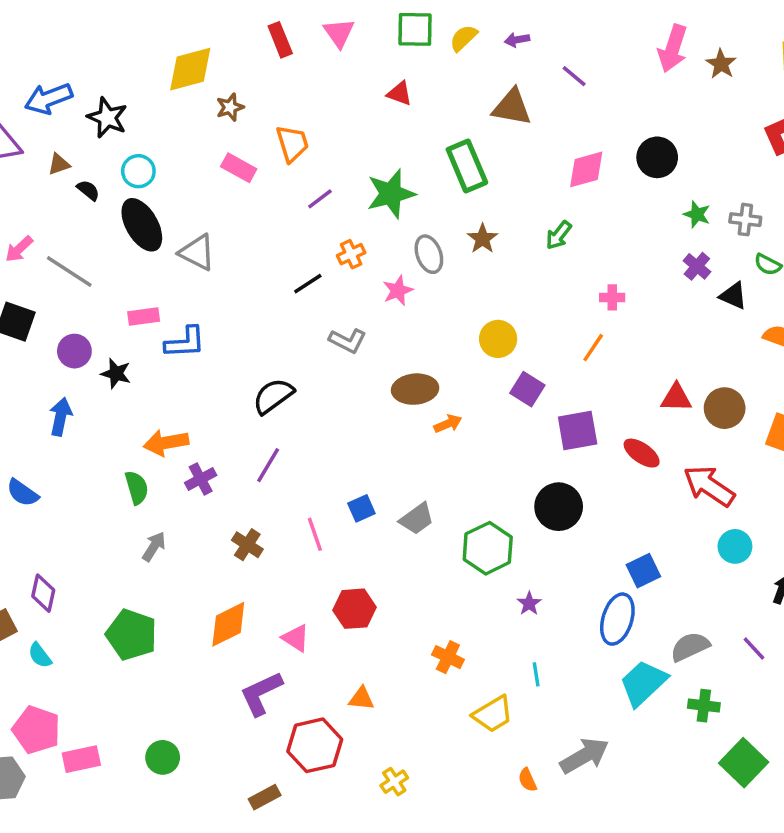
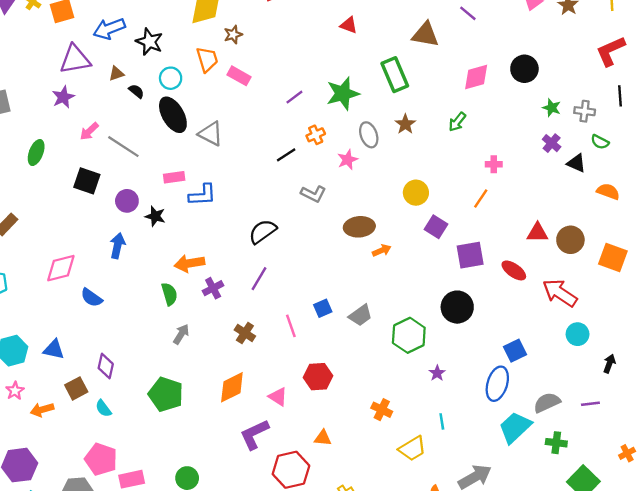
orange trapezoid: (292, 144) -> (207, 59), moved
purple line: (754, 648) -> (590, 404), turned -54

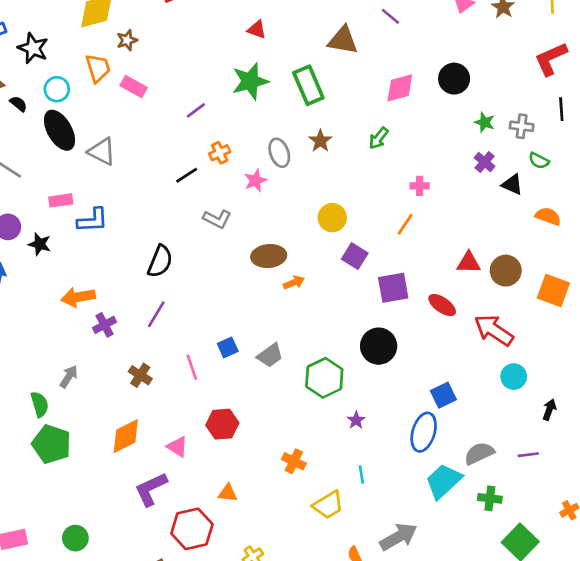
green star: (343, 94) -> (250, 81), moved
black semicircle: (263, 232) -> (160, 261), turned 148
green semicircle: (169, 294) -> (40, 404), moved

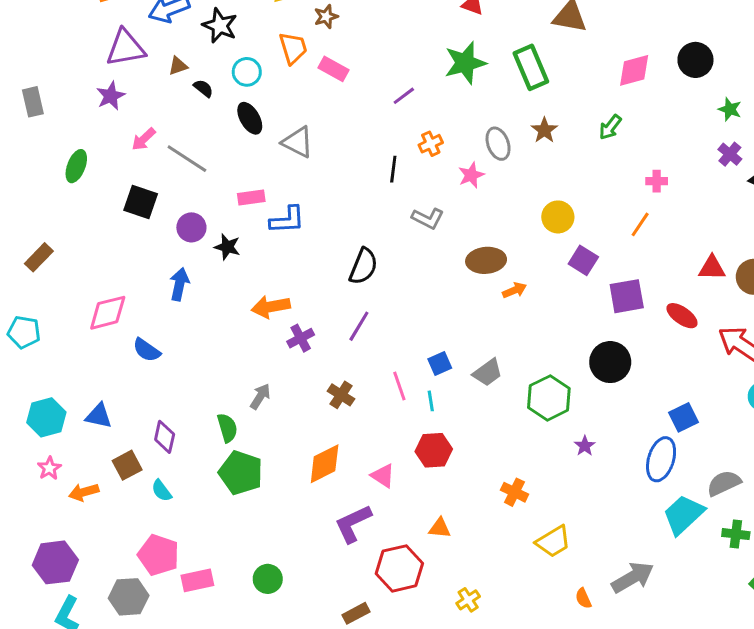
black ellipse: (59, 130) -> (250, 118), size x0.7
black line: (187, 175) -> (393, 169), turned -50
cyan line: (361, 475) -> (431, 401), moved

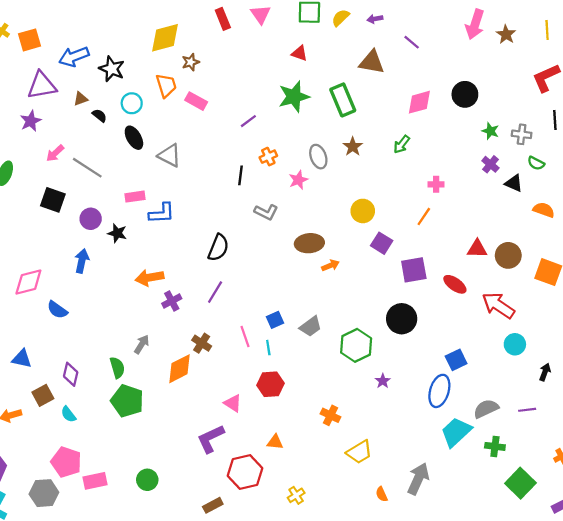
orange diamond: (325, 464) -> (179, 369), moved
gray arrow: (633, 577) -> (418, 479), turned -36

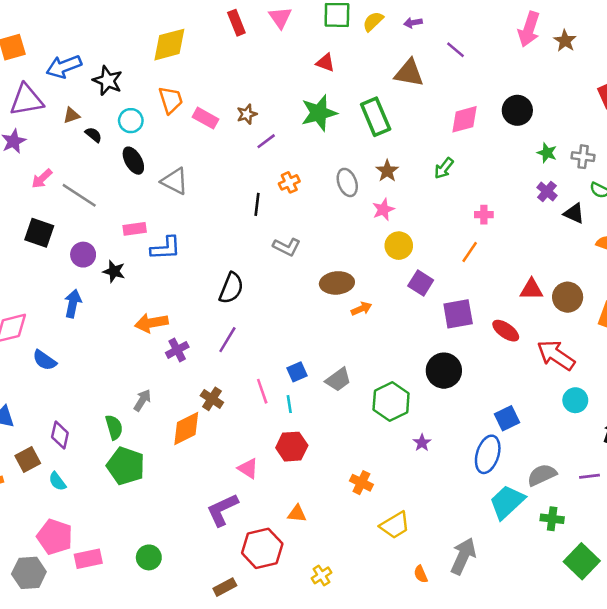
brown star: (191, 62) -> (247, 114), moved
pink star: (298, 180) -> (383, 210), moved

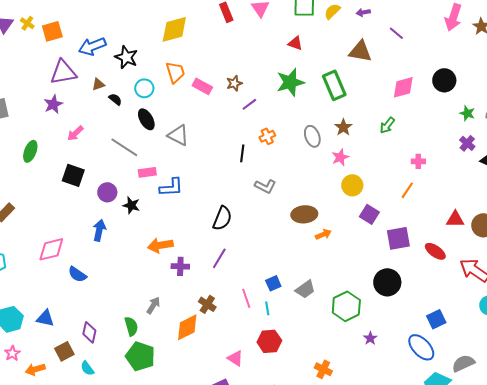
gray line: (79, 195) -> (124, 147), moved
purple cross: (177, 350) -> (180, 266), turned 30
blue ellipse: (488, 454) -> (421, 347), turned -60

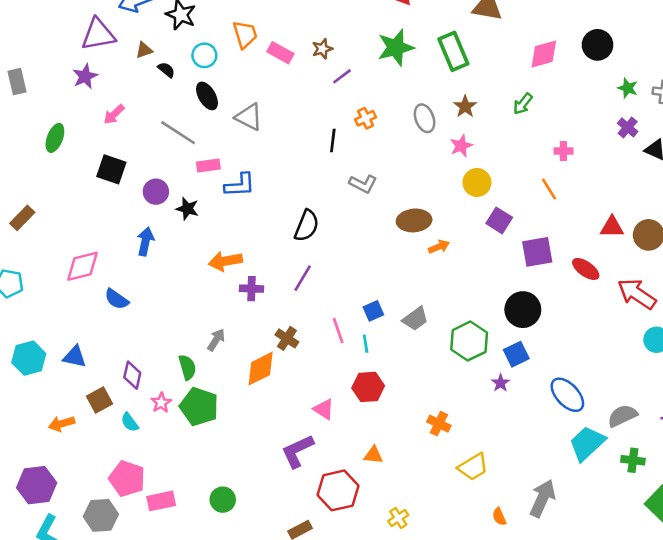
orange line: (407, 190) -> (549, 189), turned -66
blue square: (436, 319) -> (516, 354), moved
pink star: (12, 353) -> (161, 403), moved

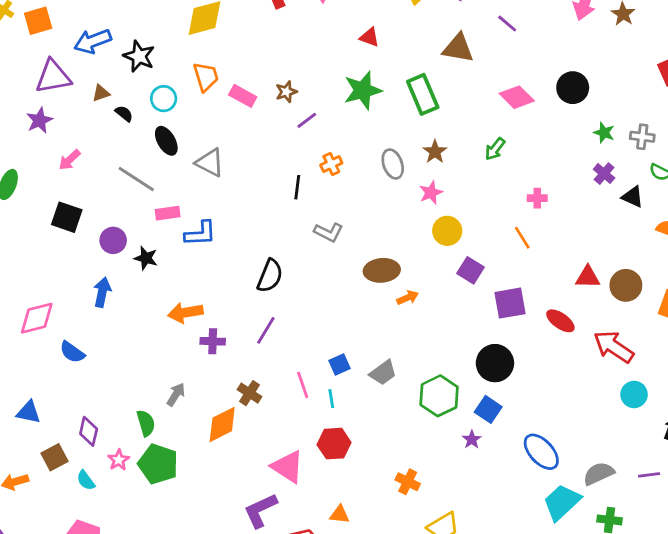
pink diamond: (544, 54) -> (517, 97), turned 60
blue square: (516, 354) -> (488, 409), turned -30
pink triangle: (324, 409) -> (288, 467), size x1.5

